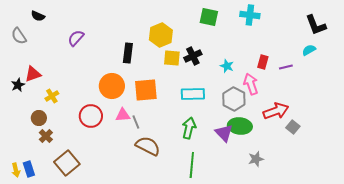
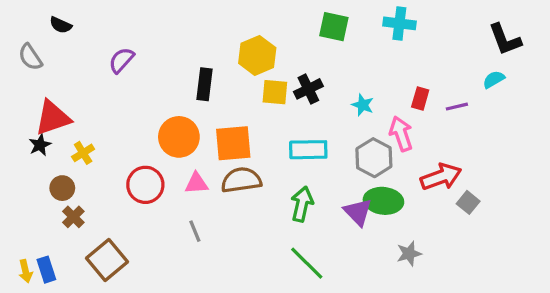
red triangle: (33, 74) -> (53, 118), size x1.4
black star: (18, 85) -> (40, 145), moved
gray line: (136, 122) -> (195, 231), moved
brown semicircle: (148, 146) -> (241, 180), moved, turned -35
green line: (192, 165) -> (307, 263), turned -50

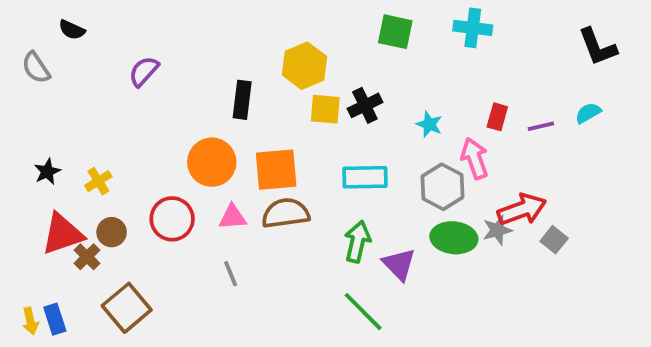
cyan semicircle: (494, 79) -> (588, 113), moved
red triangle: (53, 118) -> (62, 234), moved
brown circle: (62, 188) -> (112, 232), moved
purple triangle: (358, 212) -> (399, 264), moved
gray star: (409, 254) -> (497, 230), moved

